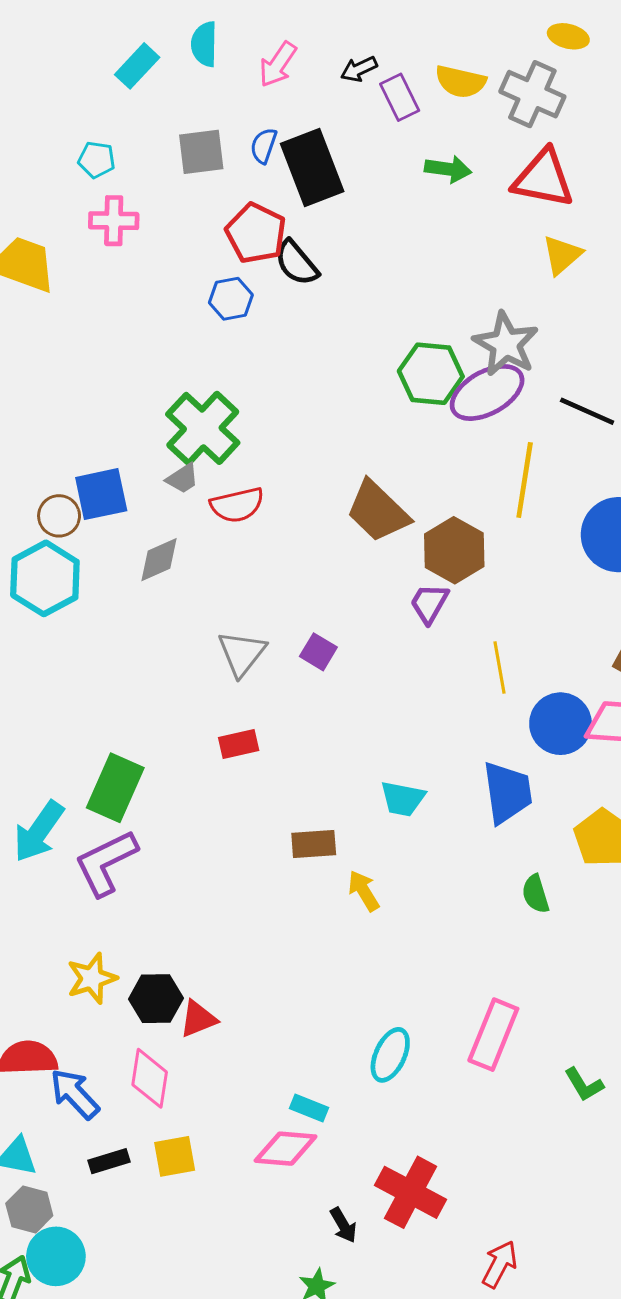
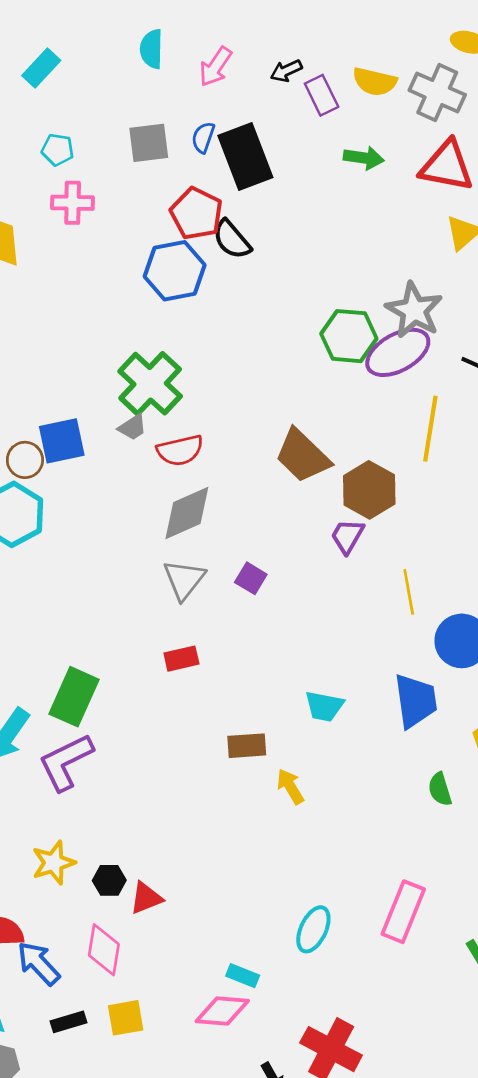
cyan rectangle: (137, 66) -> (41, 68), moved
blue hexagon: (231, 299) -> (175, 271), size x1.6
gray diamond: (159, 560) -> (187, 513), moved, size x1.4
black hexagon: (156, 999) -> (109, 880), size x0.7

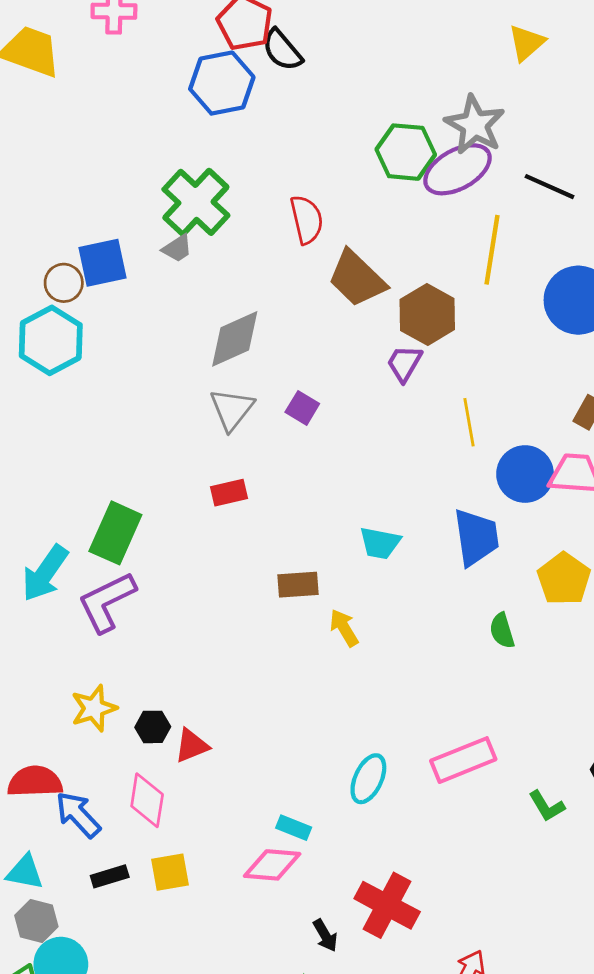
red semicircle: (180, 450) -> (307, 220), moved, turned -90
pink rectangle: (403, 912) -> (463, 760), turned 46

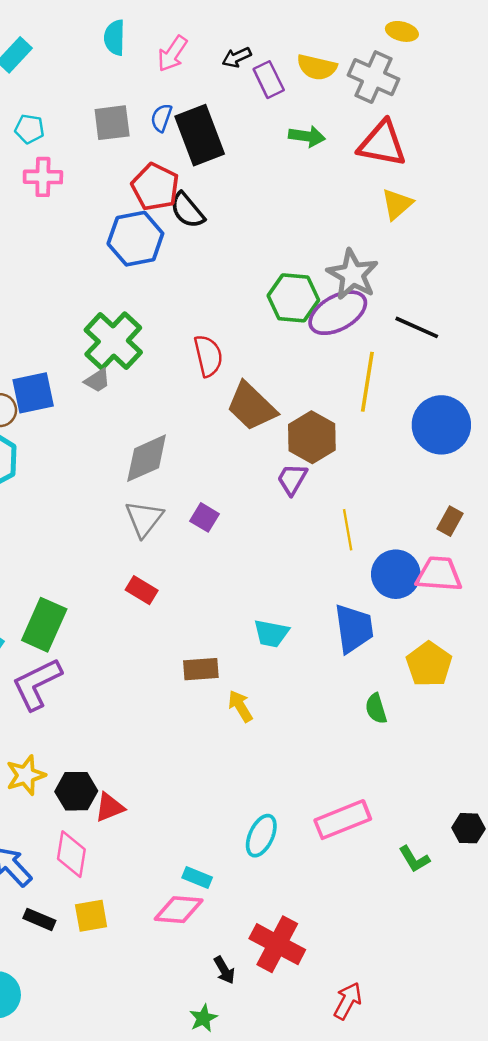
red rectangle: (229, 493) -> (142, 590), turned 44
black hexagon: (153, 727) -> (76, 791), size x1.4
black rectangle: (110, 876) -> (39, 919), turned 40

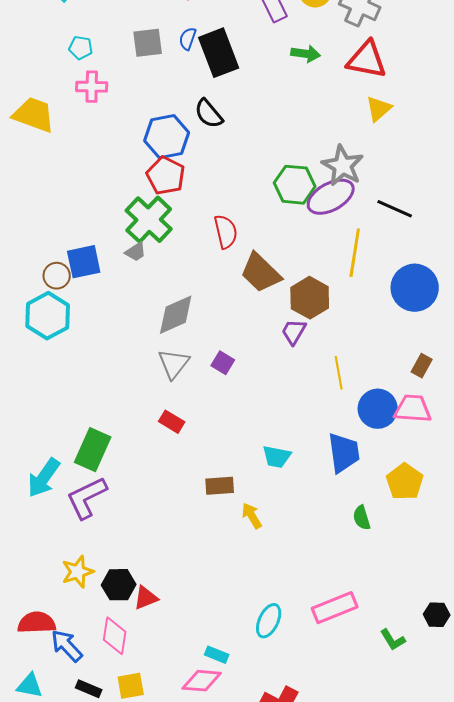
red pentagon: (155, 187) -> (166, 176), moved

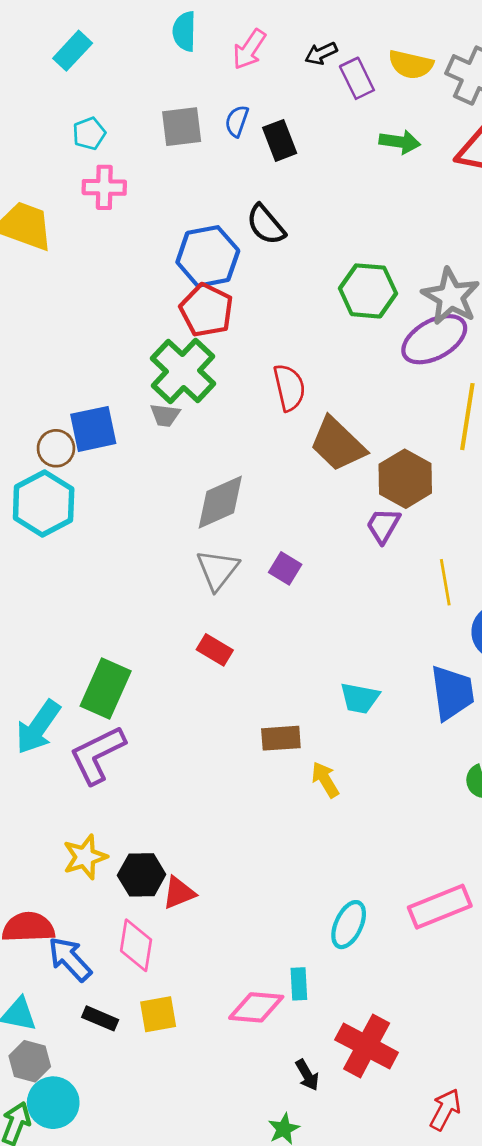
cyan pentagon: (81, 48) -> (89, 134), turned -30
black rectangle: (219, 53) -> (280, 140), size x0.6
green hexagon: (295, 185) -> (368, 291), moved
gray trapezoid: (136, 252) -> (165, 415), turned 40
cyan rectangle: (217, 655) -> (299, 984), moved, turned 65

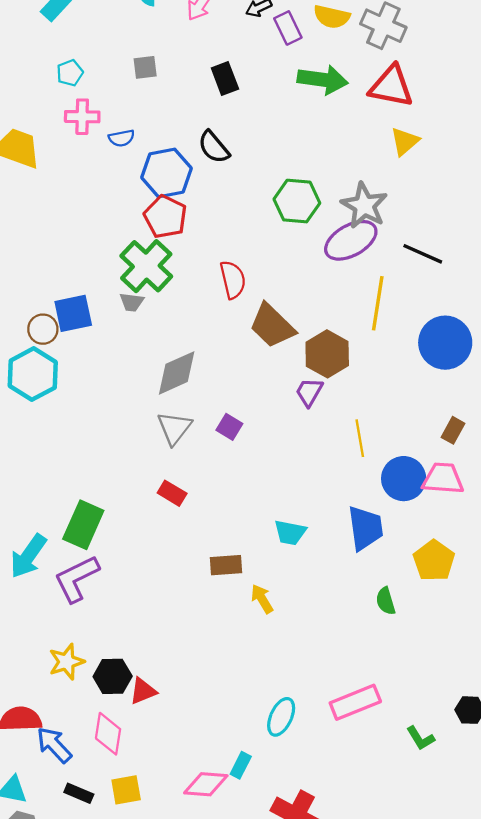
blue semicircle: (237, 121) -> (122, 138), moved, turned -120
gray square: (182, 127) -> (145, 67), size x0.7
green arrow: (400, 142) -> (323, 80), size x1.5
cyan rectangle: (299, 984) -> (241, 765), turned 30

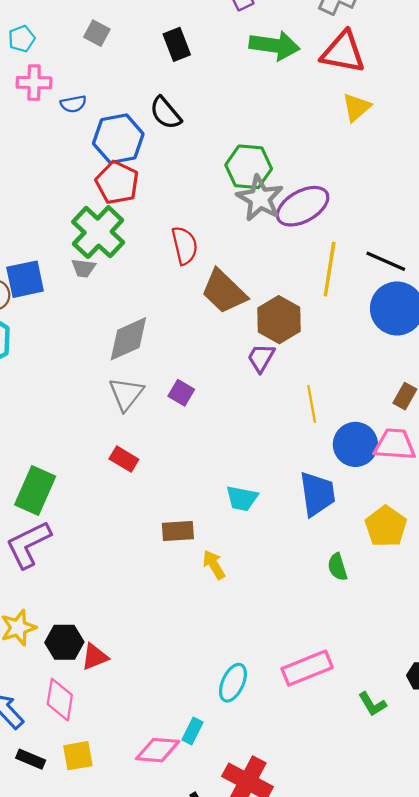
gray square: (145, 67) -> (97, 33), turned 35
gray star: (364, 206) -> (260, 198), moved
black line: (423, 254) -> (386, 261), moved

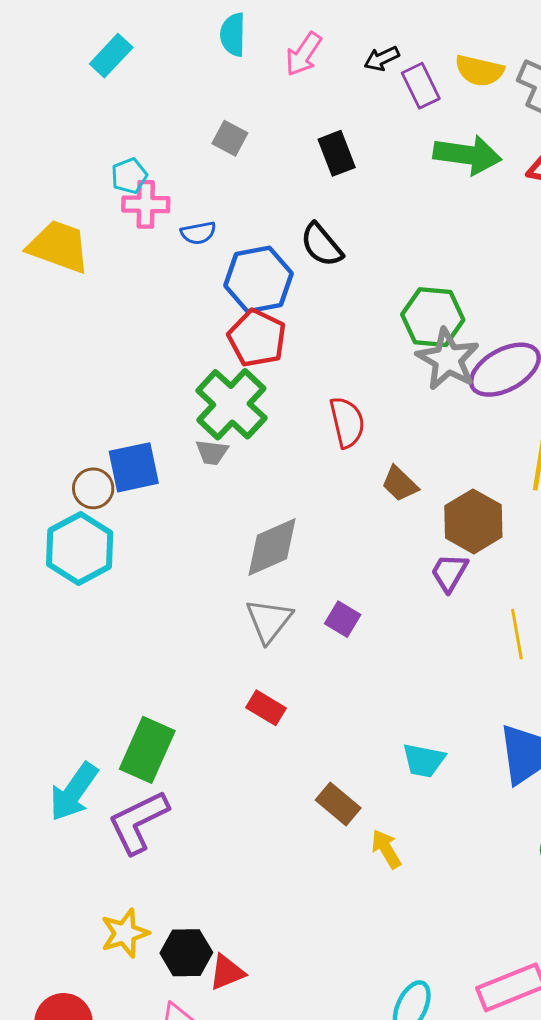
cyan pentagon: (22, 39) -> (129, 176), moved
brown trapezoid: (224, 292) -> (400, 484), size x0.6
brown rectangle: (178, 531) -> (338, 804), turned 44

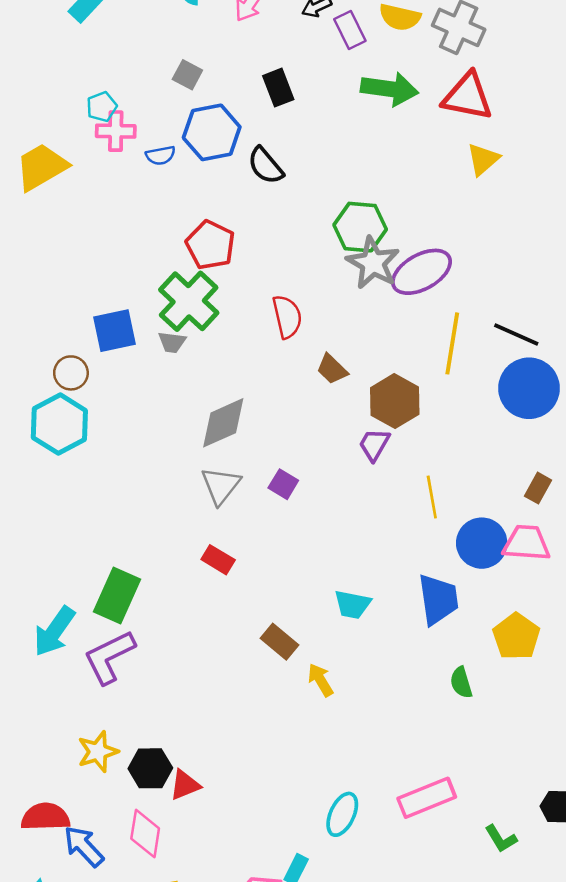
yellow trapezoid: (59, 246) -> (42, 167), turned -50
blue hexagon: (258, 280) -> (212, 132), moved
blue square: (134, 467) -> (114, 331), moved

